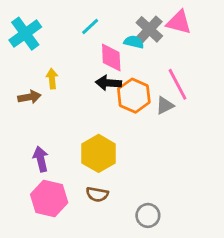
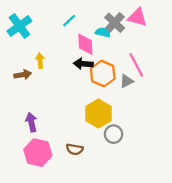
yellow hexagon: (99, 153) -> (98, 114), moved
gray circle: (148, 215) -> (114, 134), moved

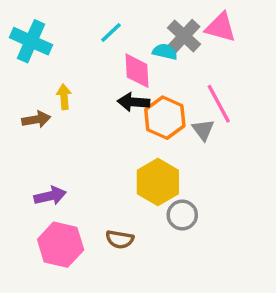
cyan cross: (19, 26) -> (31, 41), turned -30
gray triangle: (127, 81) -> (203, 130), turned -40
purple arrow: (31, 122) -> (50, 196), turned 90

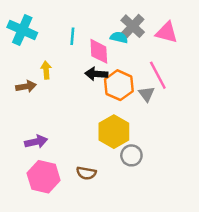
pink triangle: (220, 27) -> (167, 32), moved
cyan line: (111, 32) -> (72, 36), moved, turned -42

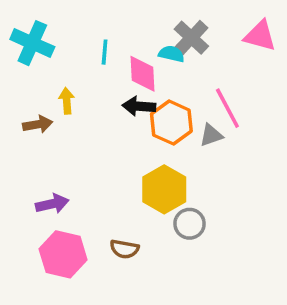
pink triangle: (167, 32) -> (260, 36), moved
gray triangle: (147, 94) -> (211, 135), turned 48

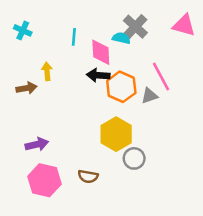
cyan cross: (32, 43) -> (23, 30), size x0.6

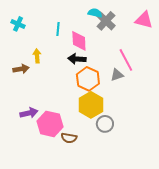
cyan semicircle: (121, 38) -> (95, 13), moved
orange hexagon: (121, 87) -> (88, 79), moved
pink hexagon: (44, 180) -> (50, 124), moved

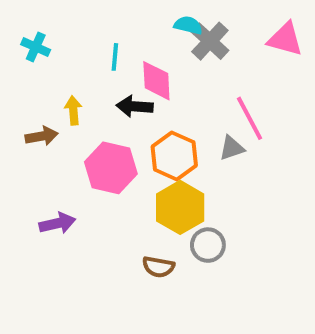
black arrow: (77, 59) -> (135, 106), moved
pink hexagon: (50, 124) -> (111, 168), moved
brown semicircle: (69, 138) -> (158, 267), moved

